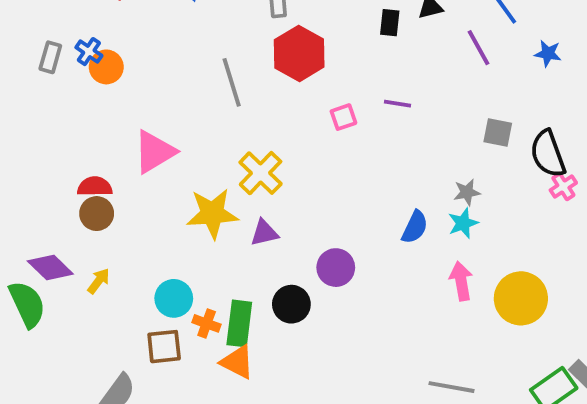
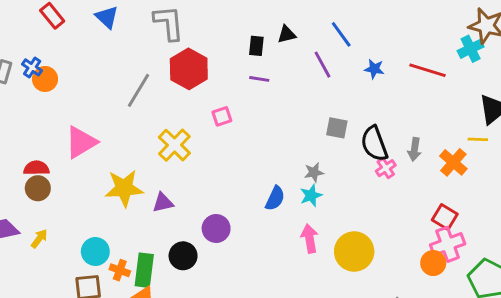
gray line: (232, 82) -> (138, 90), turned 48
purple line: (397, 104) -> (259, 79), moved
yellow cross: (261, 173) -> (174, 145), moved

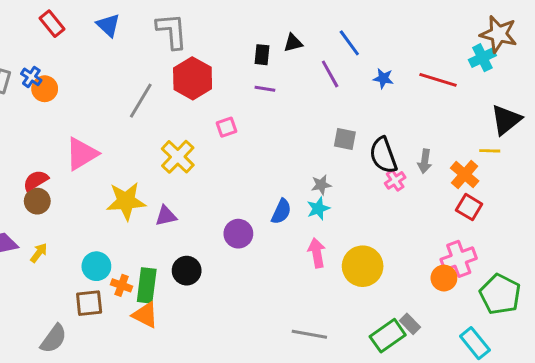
red semicircle: (36, 168) -> (36, 180), turned -30
red square: (445, 217) -> (469, 207), moved
purple circle: (216, 228) -> (238, 234), moved

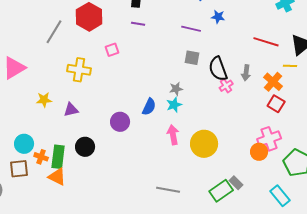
purple line: (330, 74) -> (191, 29), moved, turned -48
red line: (438, 80) -> (266, 42), moved
yellow cross: (178, 157) -> (79, 70), turned -35
yellow star: (126, 201) -> (44, 100), size x0.6

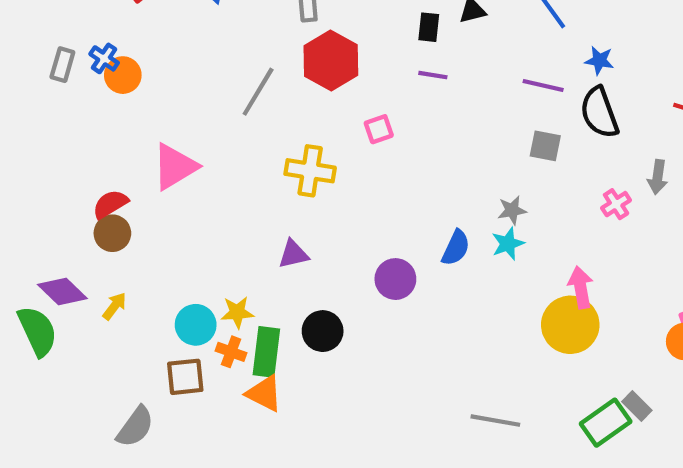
black semicircle: (218, 69) -> (599, 113), moved
yellow star: (44, 100) -> (237, 312), moved
pink arrow: (173, 135) -> (581, 287), moved

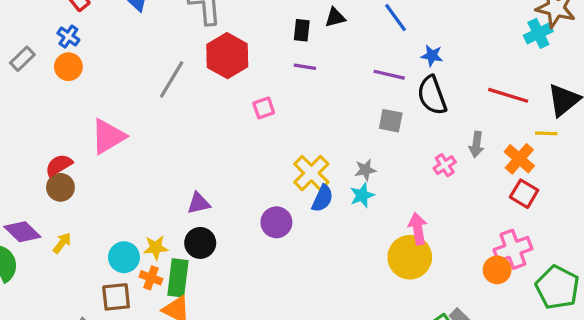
blue cross: (104, 58) -> (68, 37), moved
gray rectangle: (62, 65) -> (22, 59), turned 30
yellow cross: (310, 171) -> (311, 173), moved, turned 36
black circle: (323, 331) -> (200, 243), moved

